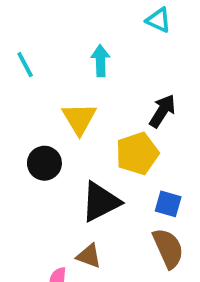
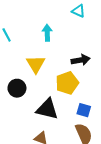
black arrow: (162, 111) -> (81, 60), turned 48
black triangle: (100, 202) -> (47, 109), turned 40

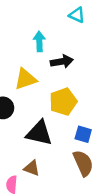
black arrow: (81, 60) -> (62, 61), moved
yellow triangle: (36, 64) -> (25, 79), turned 42

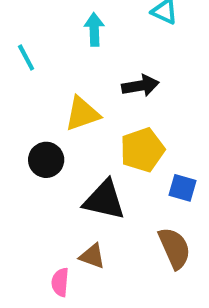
cyan arrow: (39, 41) -> (94, 29), moved
blue square: (83, 134) -> (183, 188), moved

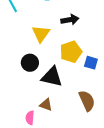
yellow triangle: (82, 114) -> (41, 34), turned -36
black circle: (46, 160) -> (30, 63), moved
blue square: (183, 188) -> (91, 63), moved

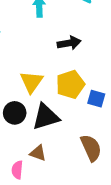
yellow triangle: (41, 34) -> (31, 82), moved
black circle: (30, 63) -> (15, 113), moved
black triangle: (52, 77) -> (46, 117), turned -30

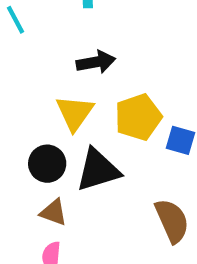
black arrow: (69, 43) -> (96, 62), moved
brown triangle: (38, 153) -> (54, 212), moved

